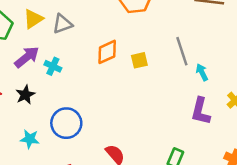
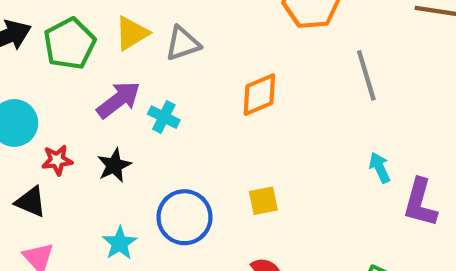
gray line: (182, 51) -> (366, 75), moved
yellow square: (139, 60) -> (263, 201), moved
cyan arrow: (202, 72) -> (380, 168), moved
cyan star: (30, 139) -> (120, 243), turned 30

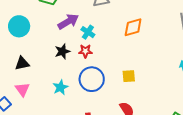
red star: (57, 160) -> (85, 51), moved
black triangle: (31, 202) -> (22, 63), turned -42

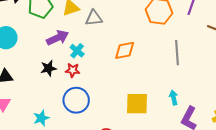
yellow square: (129, 76) -> (137, 104), moved, size x1.6
cyan star: (60, 87) -> (41, 118), moved

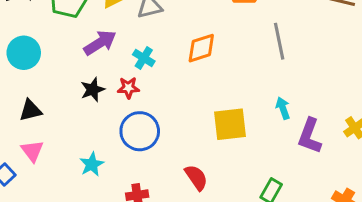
cyan cross: (77, 51) -> (144, 58), moved

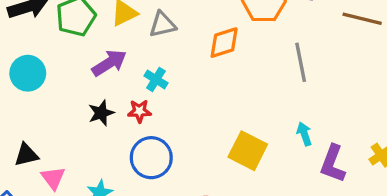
orange diamond: (201, 48) -> (224, 43), moved
black triangle: (30, 110) -> (26, 155), moved
yellow square: (230, 124) -> (248, 151), turned 33
pink triangle: (32, 151) -> (53, 178), moved

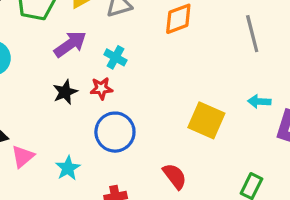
cyan arrow: (304, 134) -> (259, 101), turned -65
pink triangle: (53, 178) -> (23, 156), turned 30

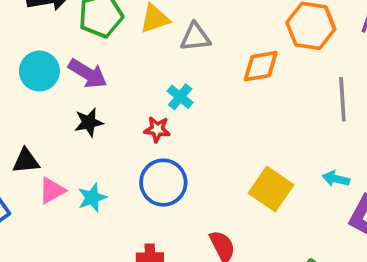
purple arrow: (70, 44) -> (88, 74), moved, turned 56
black star: (65, 92) -> (89, 122), moved
cyan star: (68, 168) -> (92, 198), moved

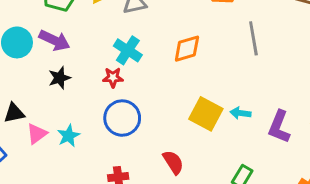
orange diamond: (261, 66) -> (187, 49), moved
cyan cross: (180, 97) -> (128, 50), size x1.4
cyan arrow: (336, 179) -> (240, 113), moved

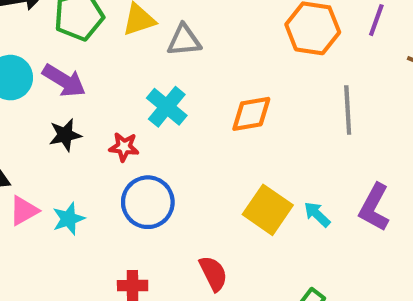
red star: (113, 77) -> (124, 147), moved
cyan arrow: (240, 113) -> (317, 214), turned 30
purple L-shape: (279, 127) -> (374, 207), moved

